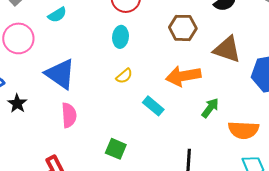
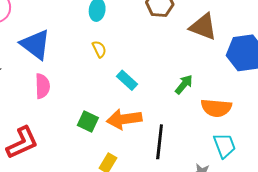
yellow semicircle: (124, 76) -> (99, 49), turned -78
orange arrow: (183, 76) -> (124, 119), moved

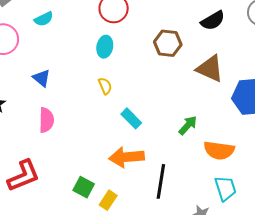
blue triangle: (35, 44) -> (41, 78), size x0.6
green square: (88, 121) -> (84, 187), moved

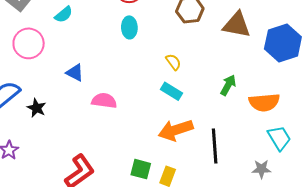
yellow semicircle: (105, 86) -> (173, 62), moved
pink semicircle: (46, 120) -> (104, 101), moved, turned -70

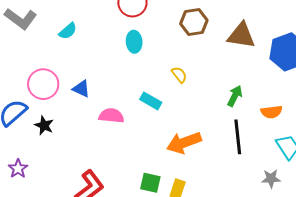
pink circle: (29, 43) -> (43, 84), moved
cyan rectangle: (172, 91) -> (151, 101), moved
orange semicircle: (264, 102) -> (271, 112), size x0.7
black line: (215, 146) -> (238, 137), moved

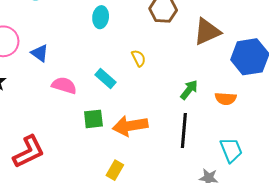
brown triangle: (241, 35) -> (207, 32), turned -44
orange semicircle: (271, 112) -> (226, 99), moved
green square: (150, 183) -> (93, 119), moved, turned -30

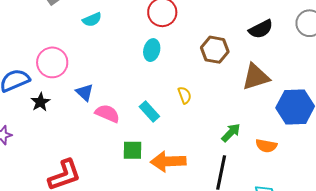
blue triangle: (40, 53) -> (85, 92), moved

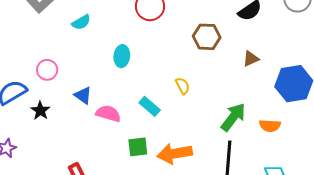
cyan ellipse: (152, 50) -> (122, 56), moved
pink circle: (52, 62) -> (47, 70), size x0.7
brown triangle: (256, 77) -> (251, 59), size x0.6
green arrow: (231, 133) -> (233, 117), size x1.4

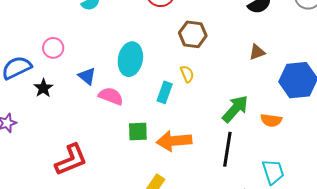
brown hexagon: (207, 37) -> (193, 34), moved
cyan ellipse: (122, 56) -> (130, 59), moved, size x1.5
cyan rectangle: (150, 106) -> (165, 92), moved, turned 65

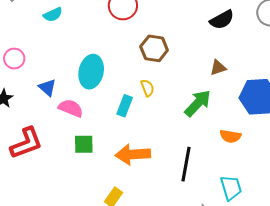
green arrow: (235, 109) -> (198, 103), moved
green square: (138, 132) -> (84, 144), moved
red L-shape: (71, 160) -> (26, 143), moved

